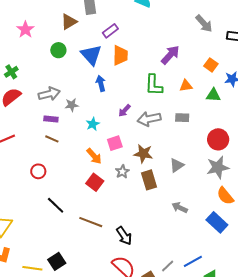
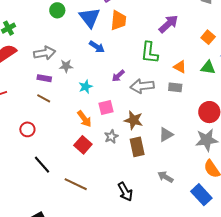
blue arrow: (101, 83) -> (97, 47), turned 133
orange triangle: (186, 86) -> (180, 67), moved, turned 32
black arrow: (124, 236) -> (125, 192), moved

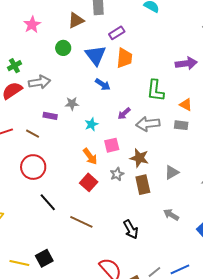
purple arrow: (168, 24) -> (186, 63), moved, turned 35
gray arrow: (45, 53) -> (39, 82), moved
brown line: (44, 98) -> (33, 134), moved
red circle: (27, 129) -> (33, 167), size x1.6

